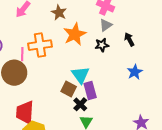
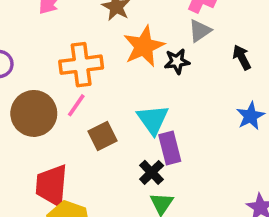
black star: (102, 45) -> (177, 61), moved
pink line: (22, 54) -> (76, 105), moved, turned 32
brown square: (69, 89) -> (103, 136), moved, turned 35

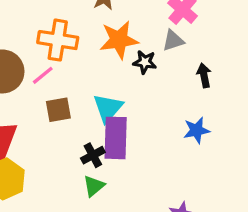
purple rectangle: (170, 148) -> (116, 138), size x1.4

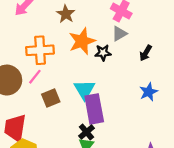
black arrow: (204, 75) -> (146, 53), turned -126
black cross: (93, 155) -> (86, 132), moved

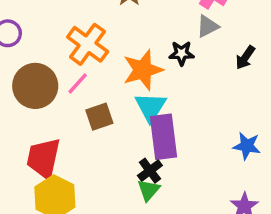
orange star: (82, 41) -> (143, 70), moved
orange cross: (40, 50) -> (88, 44), turned 36
blue star: (149, 92) -> (247, 146), moved, turned 30

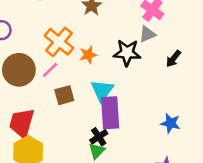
black star: (181, 53) -> (127, 53), size x1.5
orange star: (143, 70) -> (88, 55), moved, size x0.6

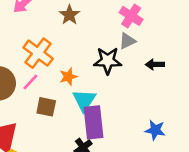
orange star: (88, 55) -> (68, 77), moved
black arrow: (173, 59) -> (155, 64), turned 54
brown square: (64, 95) -> (46, 107), turned 30

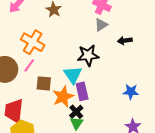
black star: (108, 61) -> (88, 55), moved
orange star: (68, 77) -> (63, 97), moved, size x1.5
purple rectangle: (93, 122) -> (82, 91), size x0.7

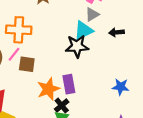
orange cross: (33, 42) -> (19, 30), turned -30
cyan triangle: (73, 75) -> (83, 30), moved, turned 36
brown square: (44, 83) -> (27, 64), moved

